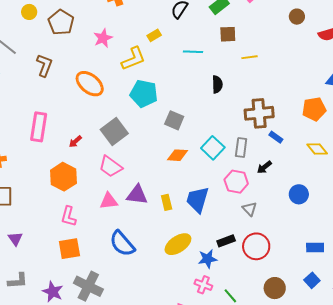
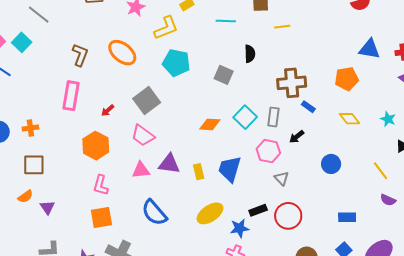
brown L-shape: (44, 65) -> (80, 55), moved
gray square: (174, 120) -> (224, 75), moved

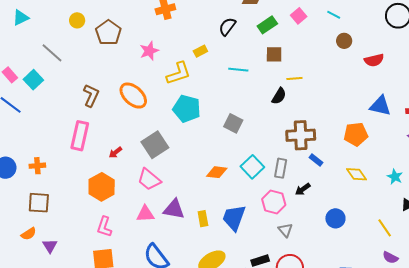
black semicircle: (250, 54) -> (279, 96), moved, turned 30

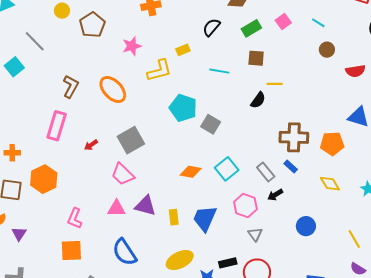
cyan pentagon: (187, 109) -> (183, 108), moved
brown cross: (301, 135) -> (294, 137), moved
gray rectangle: (281, 168) -> (266, 172), moved, turned -54
orange hexagon: (102, 187) -> (44, 179), moved

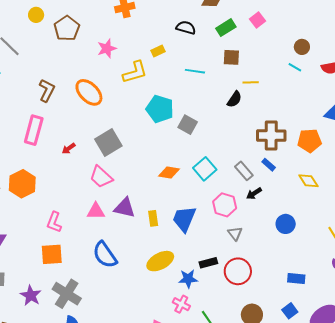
cyan line: (318, 23) -> (295, 67), moved
black semicircle: (211, 27) -> (186, 28), turned 66

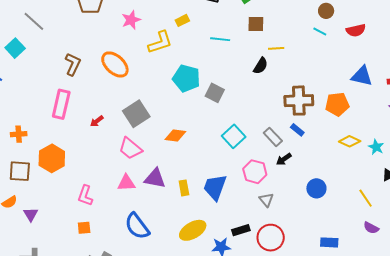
orange diamond: (169, 173) -> (175, 135), moved
yellow diamond: (308, 181) -> (350, 141), moved, turned -30
orange square: (52, 254) -> (84, 228), size x0.6

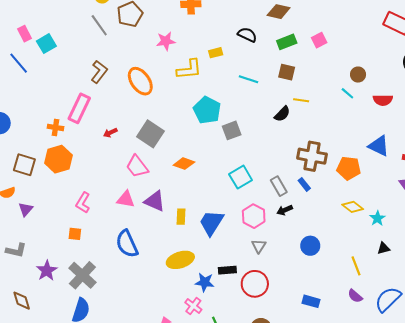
gray line: (34, 21) -> (99, 25), moved
gray square: (215, 93) -> (232, 130), turned 30
gray square: (136, 114) -> (150, 134), turned -36
orange cross: (19, 134) -> (56, 127), moved

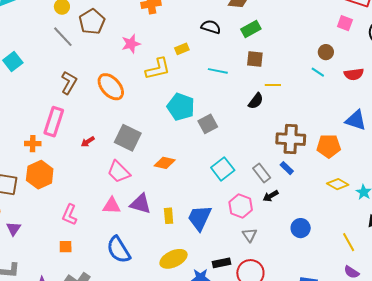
pink square: (319, 40) -> (345, 23), moved, turned -35

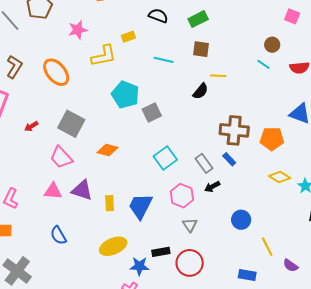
yellow line: (349, 242) -> (267, 247), moved
blue semicircle: (119, 250) -> (58, 235), size x0.7

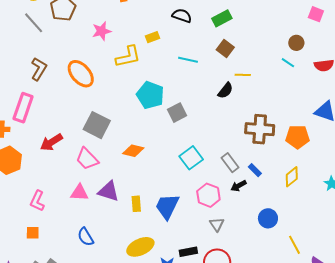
brown square: (201, 49) -> (225, 48), turned 30
red arrow: (31, 126) -> (51, 142), moved, size x1.6
blue rectangle: (229, 159) -> (255, 170), moved
yellow diamond: (280, 177) -> (292, 177), moved, turned -70

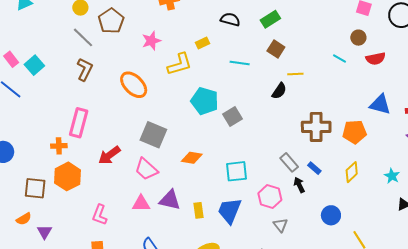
brown circle: (296, 43) -> (358, 38), moved
brown L-shape: (39, 69) -> (85, 69), moved
cyan square: (191, 158) -> (236, 171), moved, turned 35
black arrow: (239, 186) -> (299, 185), turned 98

